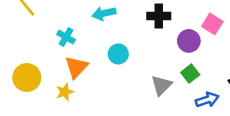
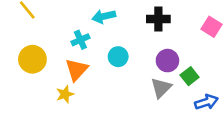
cyan cross: (66, 37) -> (80, 40), moved, turned 36
purple circle: (189, 41) -> (167, 61), moved
yellow circle: (27, 78) -> (32, 59), moved

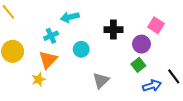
black cross: (158, 19) -> (113, 30), moved
purple circle: (167, 61) -> (141, 44), moved
gray triangle: (161, 88) -> (101, 80), moved

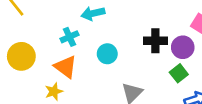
black cross: (113, 30) -> (155, 41), moved
orange triangle: (48, 60) -> (66, 67), turned -36

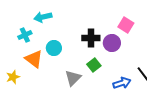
orange triangle: (66, 67) -> (34, 59), moved
green square: (179, 73) -> (94, 65), moved

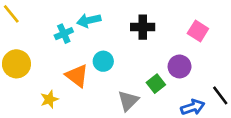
cyan cross: (25, 35) -> (64, 34), moved
black cross: (91, 38) -> (143, 27), moved
purple circle: (112, 43) -> (180, 66), moved

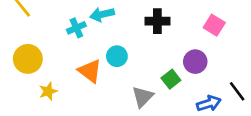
yellow star: (49, 99) -> (48, 91), moved

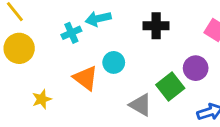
yellow circle: (28, 59) -> (19, 48), moved
green square: (171, 79) -> (170, 86), size x1.4
gray triangle: (143, 97) -> (141, 105), turned -45

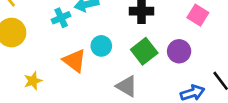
green square: (170, 86) -> (144, 51), moved

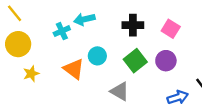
pink square: (198, 15) -> (171, 29), moved
yellow star: (33, 81) -> (31, 74), moved

